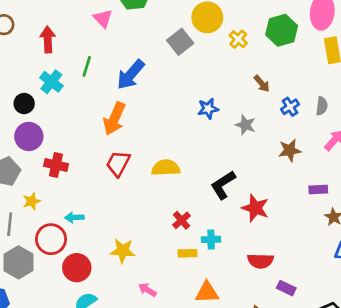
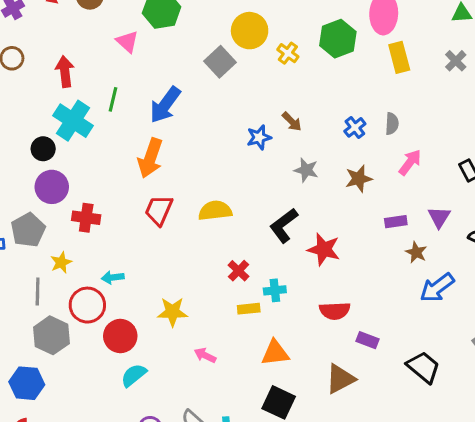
cyan cross: (51, 82) -> (73, 121), size x1.4
brown arrow: (262, 84) -> (292, 122), moved
gray star: (245, 125) -> (306, 170), moved

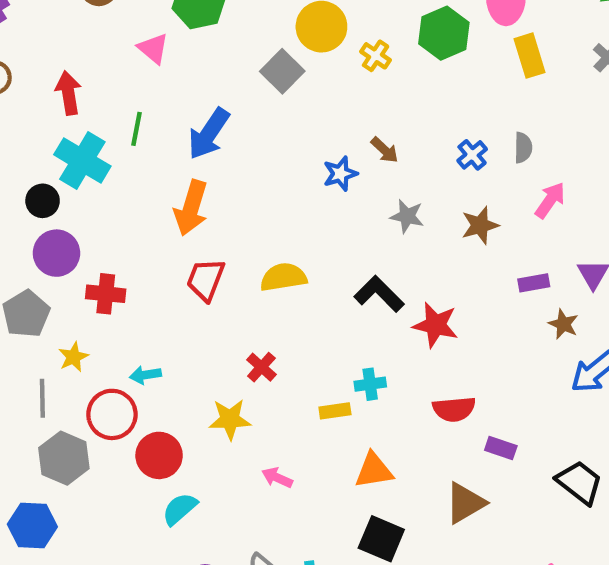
black L-shape: (284, 225) -> (379, 294), turned 84
red cross: (238, 271) -> (261, 367), moved

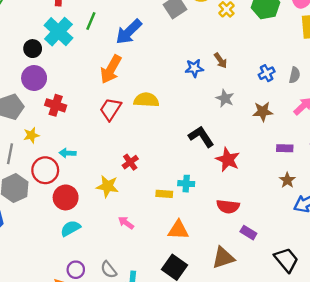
yellow semicircle: (283, 277) -> (146, 100), moved
brown star: (563, 324) -> (287, 180), moved

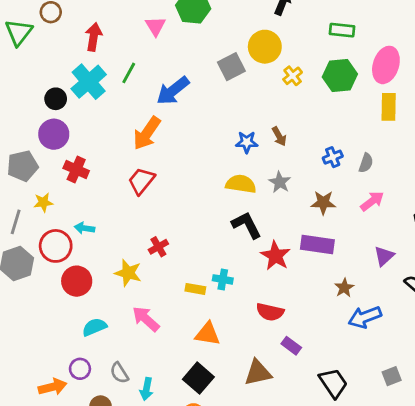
yellow semicircle: (146, 100) -> (241, 184), moved
purple rectangle: (285, 148) -> (317, 244), moved, size x1.6
pink arrow: (126, 223) -> (146, 319), size x1.5
cyan semicircle: (70, 228) -> (94, 327), moved

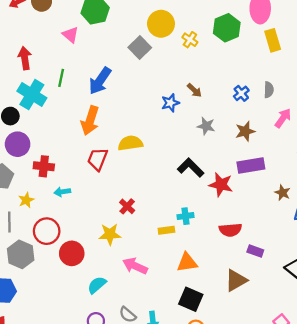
yellow semicircle: (241, 184) -> (130, 143), moved
cyan arrow: (85, 228) -> (62, 192), moved

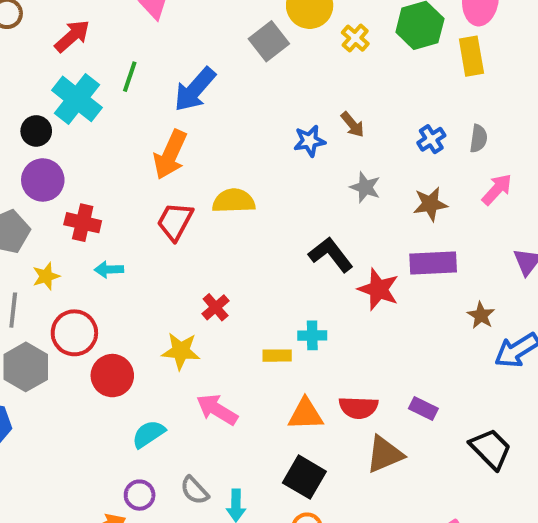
yellow rectangle: (273, 40) -> (471, 56), moved
red arrow: (25, 58) -> (72, 36), turned 50
red semicircle: (230, 230) -> (358, 407), moved

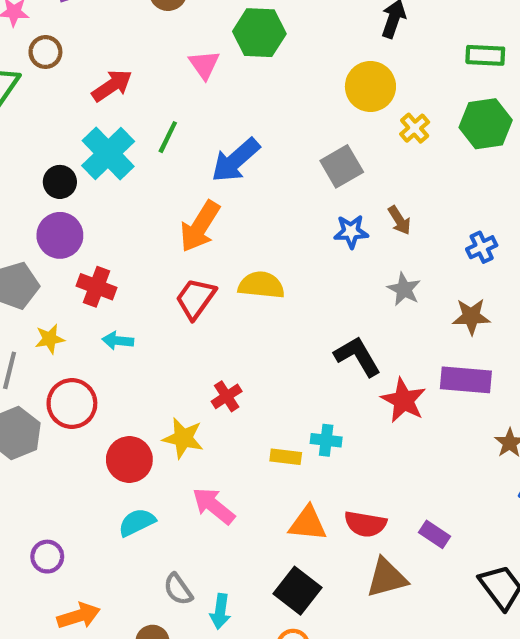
gray square: (269, 41) -> (342, 166), moved
red circle: (112, 376) -> (129, 460), moved
purple circle: (140, 495) -> (47, 557), moved

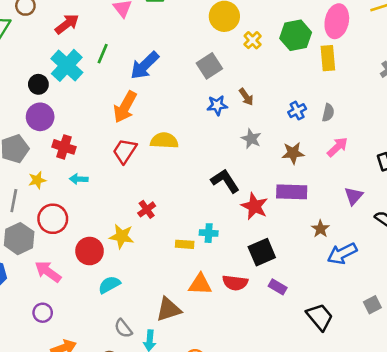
pink arrow: (214, 506) -> (48, 272), moved
cyan semicircle: (137, 522) -> (109, 285), moved
brown triangle: (387, 578) -> (169, 309), moved
black square: (298, 591) -> (262, 252), moved, turned 32

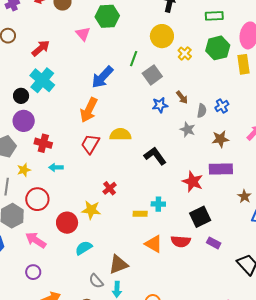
green line: (103, 54) -> (134, 59), moved
gray semicircle: (328, 113) -> (202, 111), moved
black L-shape: (225, 181) -> (155, 156), moved
orange triangle: (200, 284) -> (154, 244), turned 30
brown triangle: (169, 309) -> (118, 264), moved

